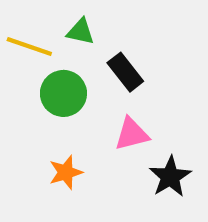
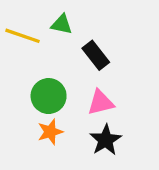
green circle: (63, 93) -> (49, 96), moved
black star: (170, 177) -> (106, 140), moved

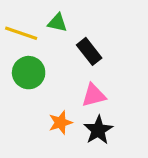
green circle: (49, 96) -> (29, 73), moved
orange star: (50, 132) -> (60, 123), moved

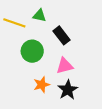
green circle: (29, 73) -> (32, 51), moved

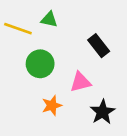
black rectangle: (61, 35) -> (99, 46), moved
black star: (68, 90) -> (103, 112), moved

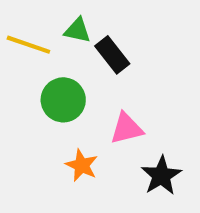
black rectangle: (99, 46) -> (112, 55), moved
orange star: (52, 105) -> (82, 165), turned -30

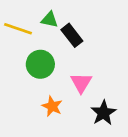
pink triangle: (127, 129) -> (81, 83), turned -45

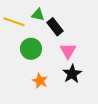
pink triangle: (81, 83) -> (68, 51), moved
black star: (103, 113) -> (72, 74), moved

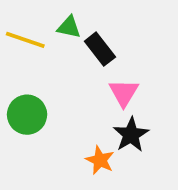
green circle: (31, 49) -> (27, 115), moved
orange star: (40, 81) -> (100, 160), moved

